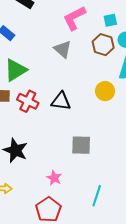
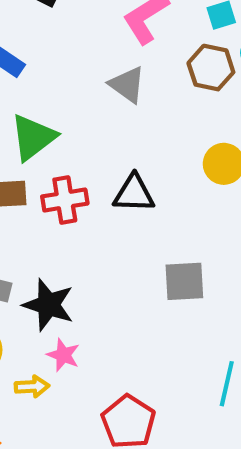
red cross: (28, 101) -> (65, 200), turned -30
pink star: (54, 178) -> (63, 355), moved

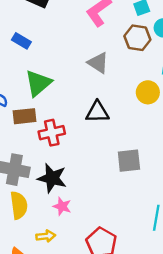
gray triangle: (127, 85) -> (98, 63), moved
red cross: (65, 200) -> (52, 133), moved
yellow arrow: (32, 387) -> (46, 236), moved

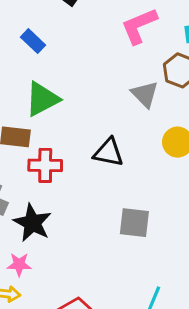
gray triangle: (98, 63) -> (145, 94), moved
pink star: (62, 206) -> (19, 264), moved, turned -30

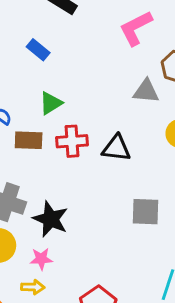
gray triangle: (145, 94) -> (146, 91), turned -36
green triangle: (42, 99) -> (51, 103), size x0.7
red cross: (45, 165) -> (72, 141), moved

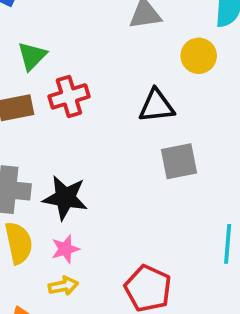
black triangle: (116, 148) -> (156, 106), moved

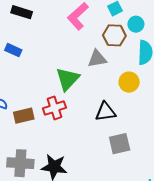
green triangle: (32, 56) -> (68, 79), moved, size x1.4

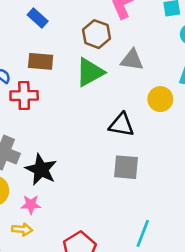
brown hexagon: (114, 35) -> (97, 34), moved
red cross: (54, 108) -> (24, 96), moved
brown rectangle: (24, 116) -> (41, 61), moved

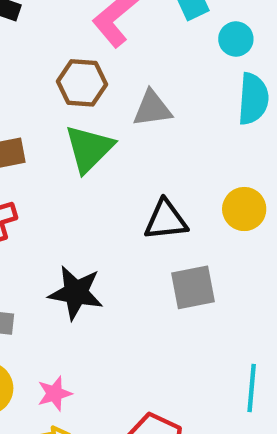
yellow circle: (160, 99) -> (244, 209), moved
black star: (41, 170) -> (76, 293), moved

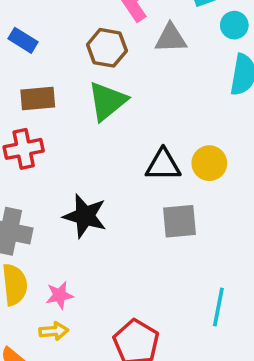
gray triangle: (152, 109) -> (171, 38), moved
yellow circle: (244, 209) -> (209, 163), moved

